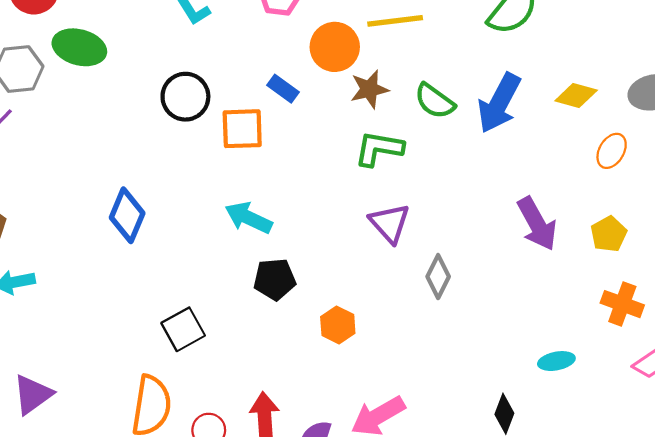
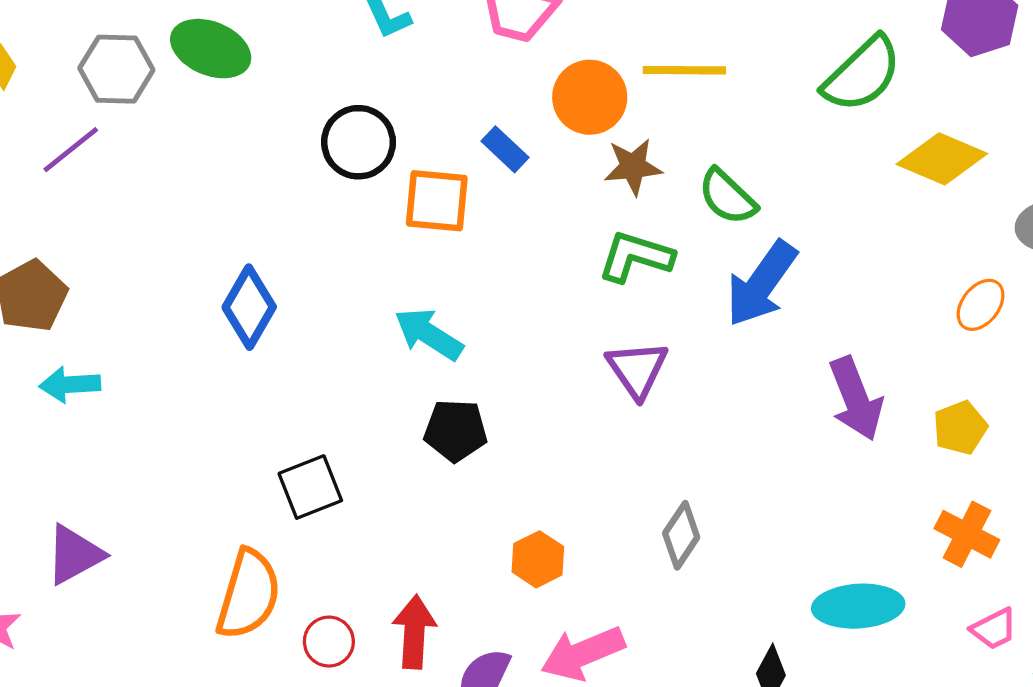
yellow diamond: (576, 96) -> (942, 159), moved, size x1.4
blue arrow: (499, 103) -> (761, 284), moved
gray diamond: (438, 277) -> (681, 535), moved
orange hexagon: (338, 325) -> (538, 559), moved
cyan ellipse: (556, 361) -> (858, 606), size x1.6

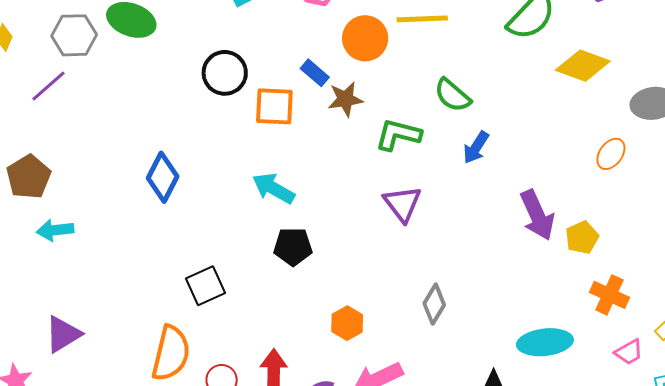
brown star: (633, 167) -> (345, 99), moved
blue arrow: (761, 284) -> (476, 147), size x0.6
yellow pentagon: (960, 428) -> (582, 238), moved

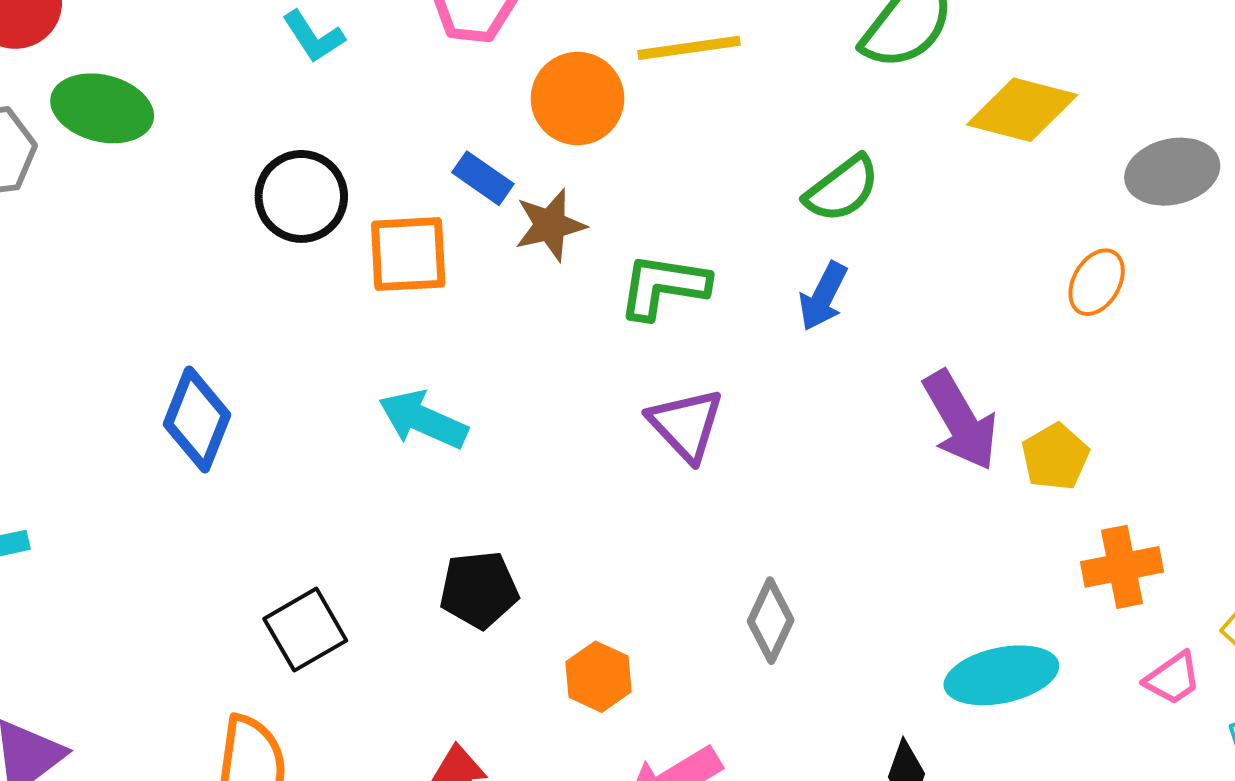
green semicircle: (453, 95) -> (842, 189), moved, turned -72
black pentagon: (293, 247) -> (479, 590), moved
orange cross: (609, 295) -> (1122, 567), turned -30

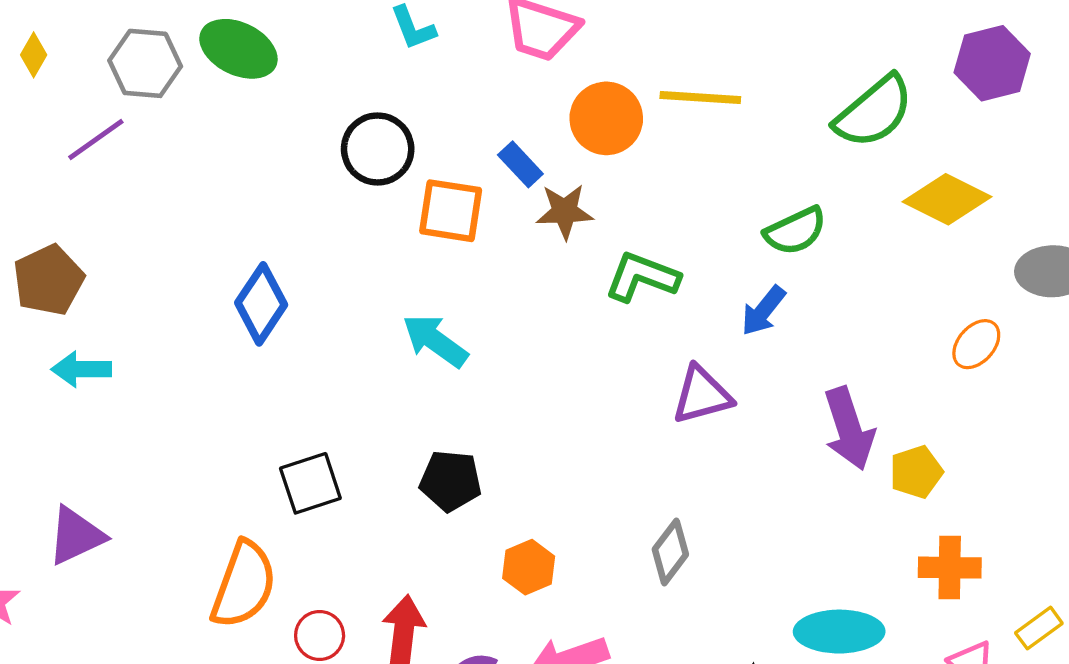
purple triangle: (686, 425) -> (702, 395), moved, turned 46

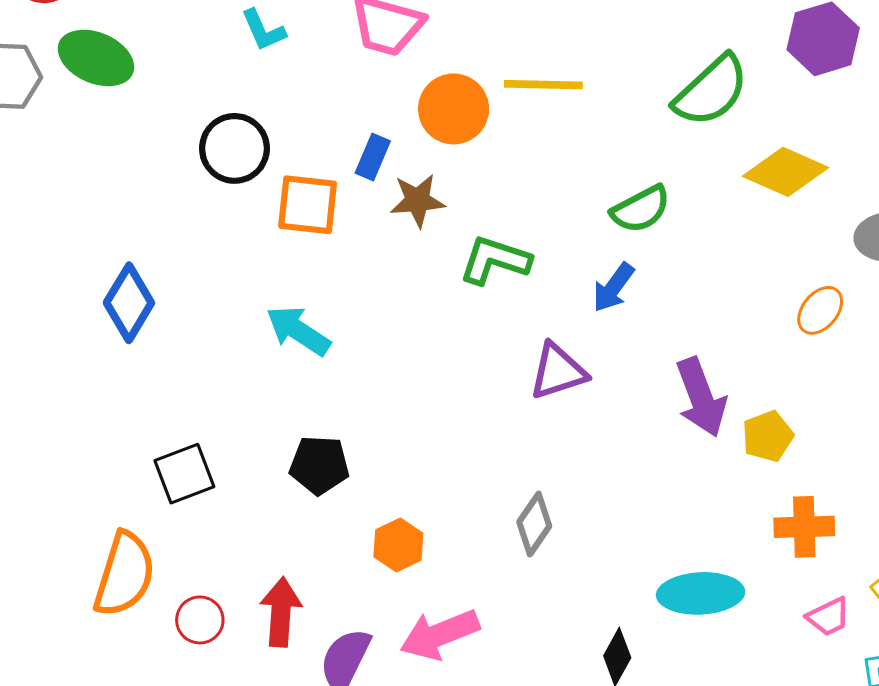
blue rectangle: (520, 164) -> (373, 157), turned 69

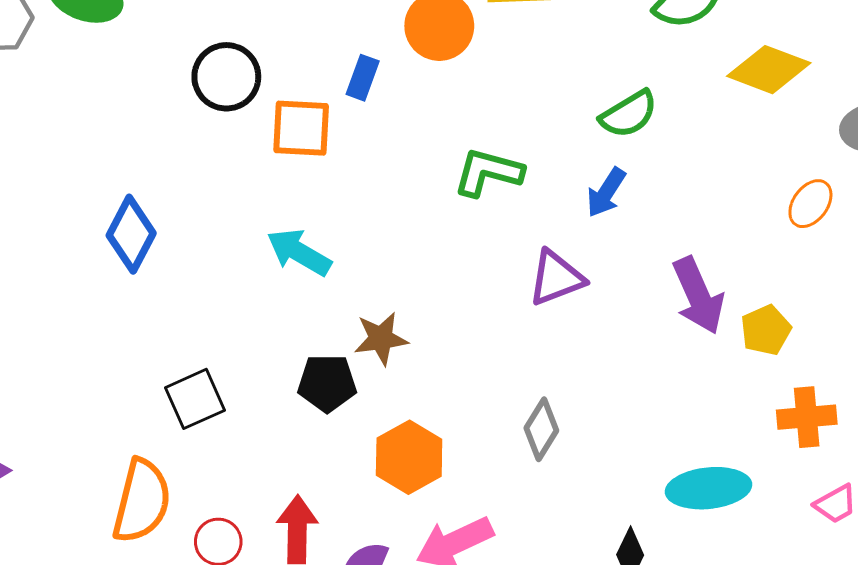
brown star: (417, 200) -> (381, 339), moved
orange hexagon: (398, 545) -> (409, 457), size x1.4

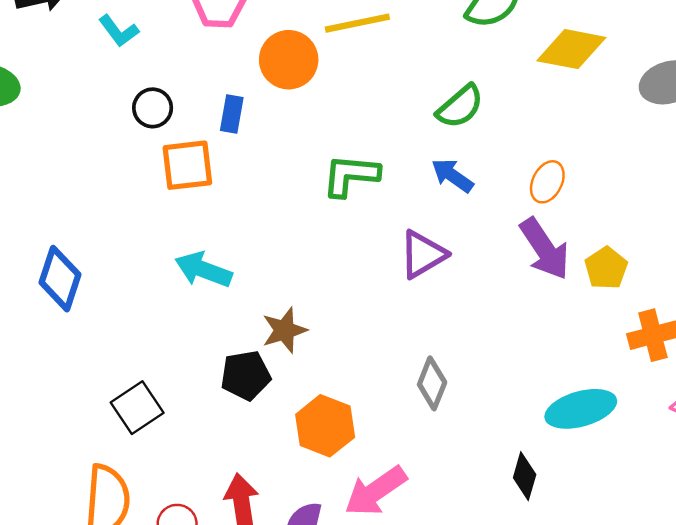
black circle: (226, 77) -> (153, 108), moved, size x0.7
blue arrow: (606, 192) -> (452, 175), turned 102
orange ellipse: (810, 204) -> (547, 182), moved

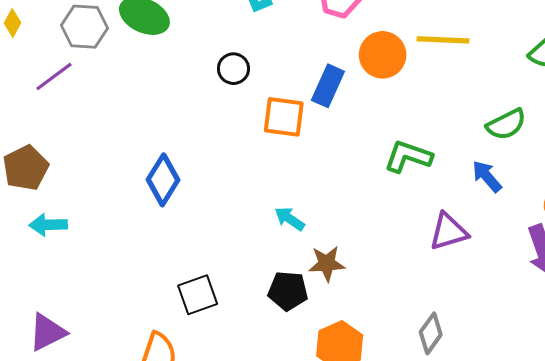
black circle: (153, 108) -> (233, 69), moved
blue rectangle: (232, 114) -> (328, 86), size x1.4
cyan arrow: (203, 270) -> (290, 219), moved, size x0.7

